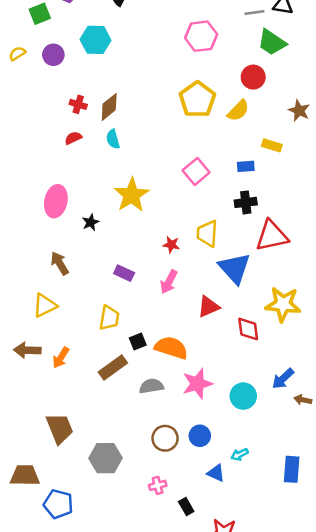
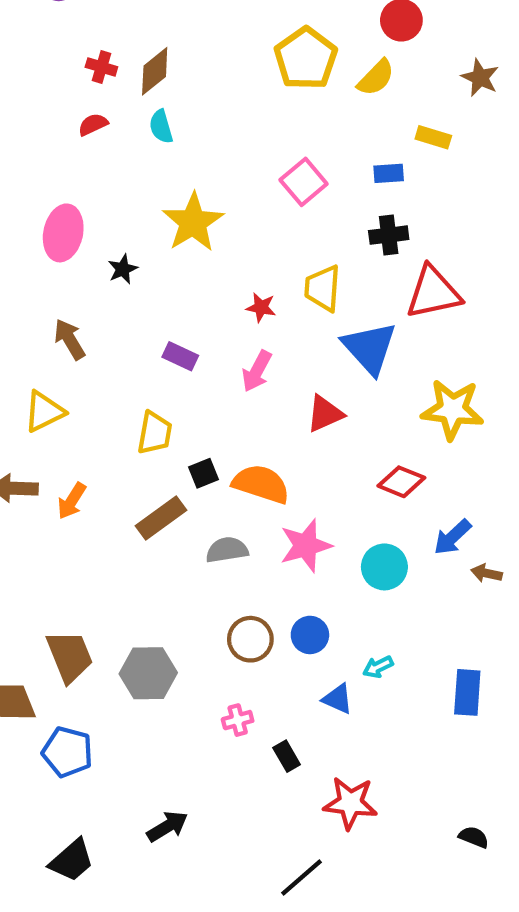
red diamond: (248, 329) -> (401, 482), moved, turned -60
brown trapezoid: (60, 428) -> (70, 656), moved

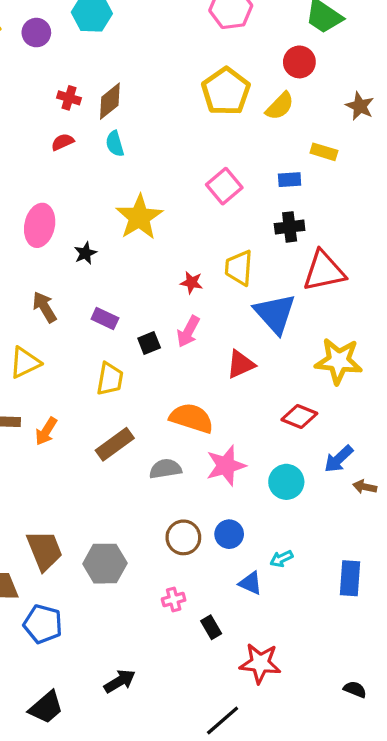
purple rectangle: (180, 356) -> (105, 318), moved
black square: (204, 473) -> (149, 343), moved

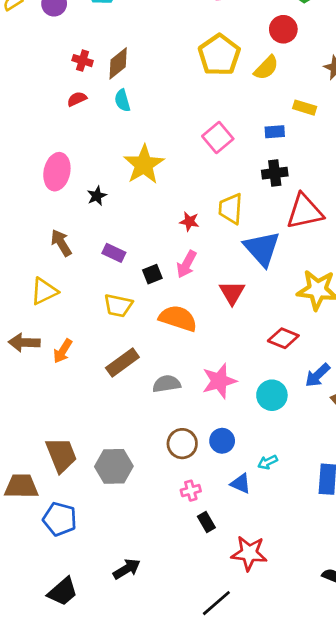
red triangle: (241, 364) -> (232, 293), turned -36
yellow trapezoid: (110, 379) -> (118, 305), turned 92
orange semicircle: (192, 418) -> (178, 318), moved
pink cross: (174, 600) -> (191, 491), moved

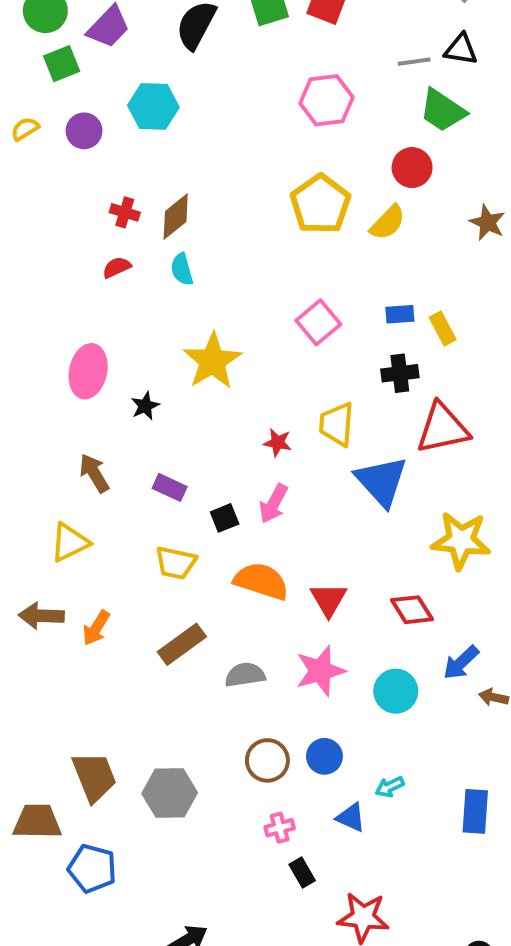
yellow rectangle: (305, 108) -> (443, 328), moved, turned 45
red triangle: (232, 293) -> (329, 599), moved
red diamond: (283, 338) -> (412, 610), turned 36

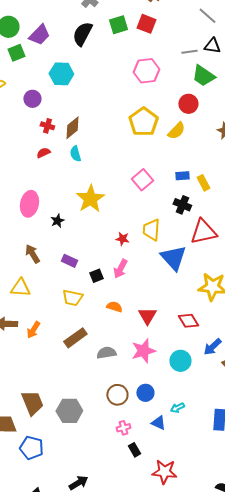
purple circle: (84, 131) -> (32, 99), moved
black cross: (400, 373) -> (182, 205), turned 30
yellow triangle: (70, 542) -> (20, 288), turned 30
orange semicircle: (261, 581) -> (114, 307), size x0.6

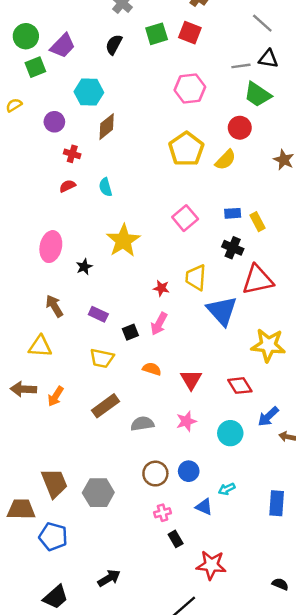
black semicircle: (82, 34) -> (114, 45), size x0.7
brown diamond: (72, 128) -> (107, 127), moved
pink star: (143, 351) -> (186, 421), size x0.7

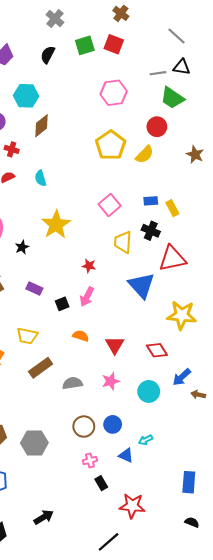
yellow trapezoid: (196, 277) -> (123, 242), moved
yellow trapezoid: (102, 358) -> (27, 336), moved
blue rectangle: (277, 503) -> (189, 482), moved

